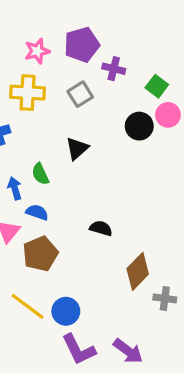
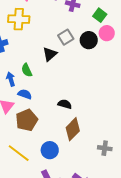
gray square: (80, 94) -> (66, 37), moved
brown diamond: (138, 271) -> (73, 129), moved
blue circle: (66, 311) -> (50, 150), moved

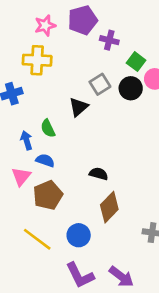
green square: (100, 15) -> (136, 62), moved

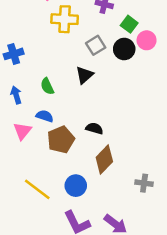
yellow cross: (37, 60) -> (65, 19), moved
black triangle: (79, 107) -> (84, 75), moved
blue arrow: (26, 140) -> (16, 95), moved
brown pentagon: (48, 195) -> (61, 140), moved

